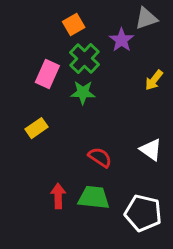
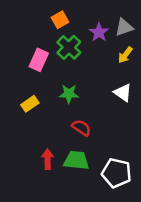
gray triangle: (146, 18) -> (124, 27), moved
yellow arrow: (154, 80) -> (125, 55), moved
green star: (83, 92) -> (69, 94), moved
white triangle: (151, 150) -> (123, 93), moved

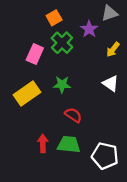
gray triangle: (124, 27) -> (110, 13), moved
yellow rectangle: (30, 104) -> (27, 94), size x1.6

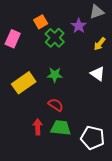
orange square: (54, 18) -> (41, 22), moved
pink rectangle: (35, 54) -> (13, 39), moved
red semicircle: (73, 115) -> (56, 105), moved

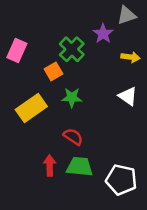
orange square: (41, 22) -> (53, 71), moved
yellow arrow: (100, 44) -> (130, 57), turned -120

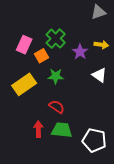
purple star: (103, 34) -> (80, 52), moved
pink rectangle: (17, 51) -> (24, 45), moved

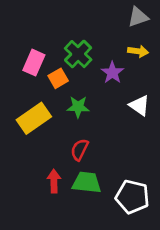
yellow arrow: (101, 45) -> (138, 51), moved
red semicircle: (57, 107) -> (80, 150), turned -98

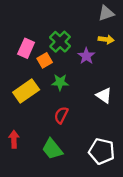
white triangle: (139, 105) -> (104, 95), moved
red arrow: (54, 181) -> (14, 139), moved
green trapezoid: (87, 182) -> (52, 149), moved, turned -135

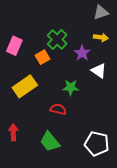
pink rectangle: (26, 48) -> (14, 46), moved
green star: (60, 82) -> (71, 87), moved
white triangle: (104, 95) -> (99, 71), moved
red semicircle: (61, 115) -> (58, 109), turned 77

